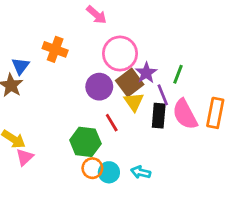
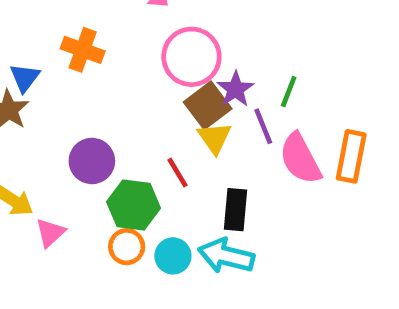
purple circle: (99, 87) -> (92, 161), moved
black rectangle: (159, 116) -> (235, 210), moved
pink triangle: (25, 157) -> (50, 233), moved
orange circle: (92, 168) -> (127, 247), moved
cyan arrow: (141, 172) -> (226, 256), size x1.6

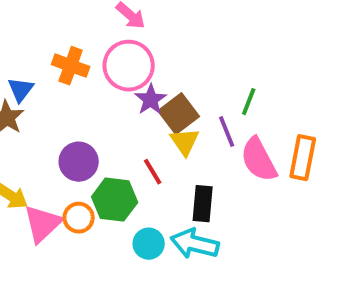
pink circle: (191, 57) -> (129, 66), moved
purple star: (235, 89) -> (151, 100), moved
pink triangle: (50, 233) -> (43, 224), size x1.5
orange circle: (127, 247) -> (79, 218), moved

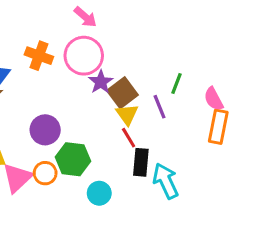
pink semicircle: (259, 160) -> (214, 99), moved, size x0.7
red line: (153, 172) -> (129, 138), moved
cyan arrow: (195, 244) -> (166, 181), moved, turned 51

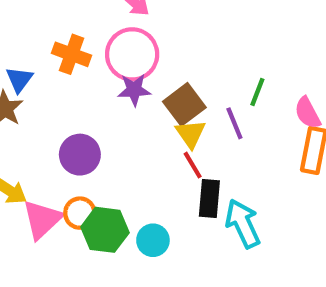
purple star: (101, 82) -> (134, 90), moved, turned 30
green hexagon: (73, 159) -> (105, 230), moved

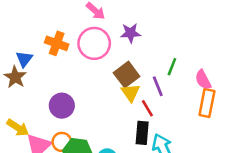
purple star: (134, 90) -> (130, 33), moved
red line: (193, 165) -> (147, 108), moved

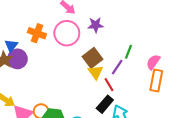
pink semicircle: (203, 80) -> (153, 62), turned 63
purple line: (158, 86) -> (117, 67), turned 56
purple circle: (62, 106) -> (17, 59), moved
black rectangle: (142, 133) -> (105, 104), turned 36

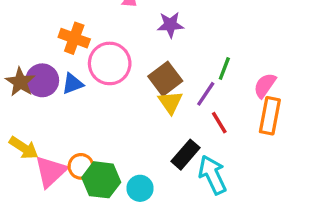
pink circle: (67, 33) -> (110, 63), moved
blue triangle: (11, 46) -> (73, 84), moved, turned 32
red line: (109, 85) -> (219, 123), moved

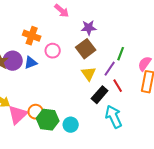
pink circle: (110, 63) -> (53, 51), size x0.6
brown square: (165, 79) -> (86, 49), moved
black rectangle: (186, 155) -> (100, 95), moved

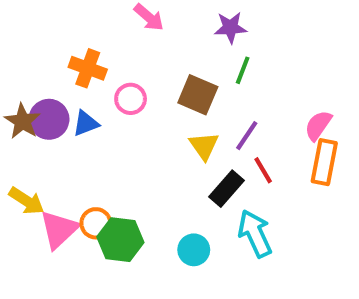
purple star: (89, 28) -> (230, 27), moved
brown square: (86, 49) -> (198, 95), turned -30
green line: (121, 54) -> (243, 70), moved
cyan circle: (71, 125) -> (194, 250), moved

